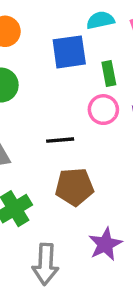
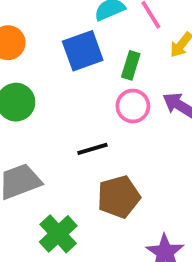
green rectangle: (109, 73) -> (131, 65), turned 40

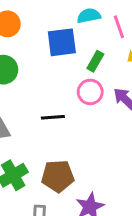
brown pentagon: (119, 197) -> (58, 176), moved

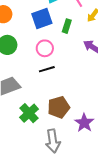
pink circle: (90, 92) -> (45, 48), moved

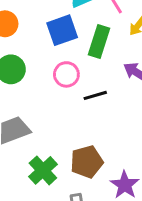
green rectangle: (67, 26) -> (99, 42), size x1.5
black line: (47, 69) -> (95, 95), moved

